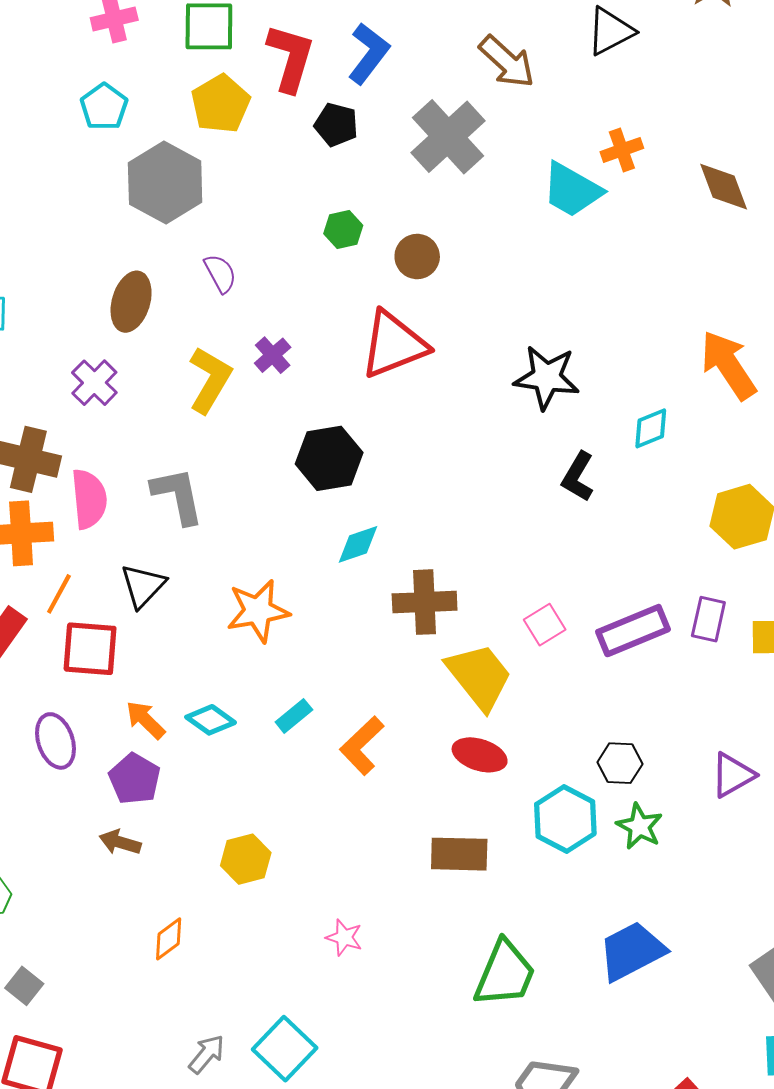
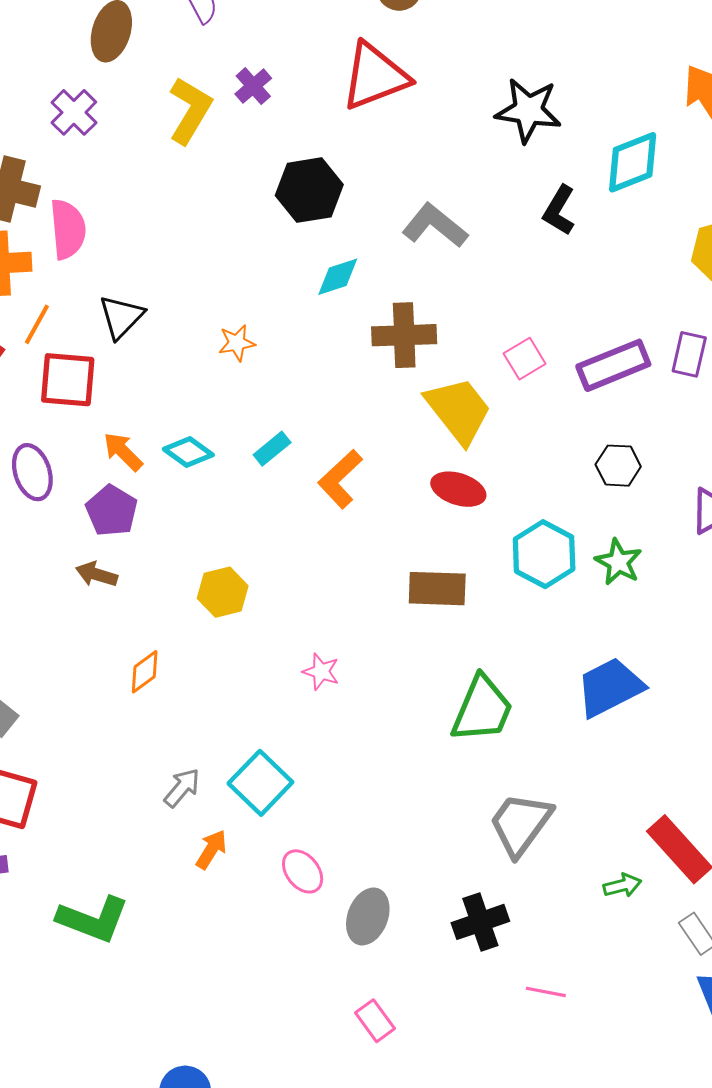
cyan diamond: (651, 428) -> (633, 162), size x1.5
gray L-shape: (178, 496) -> (435, 226), moved, turned -40
orange star: (258, 611) -> (237, 343), size x0.6
black hexagon: (620, 763) -> (618, 466), moved

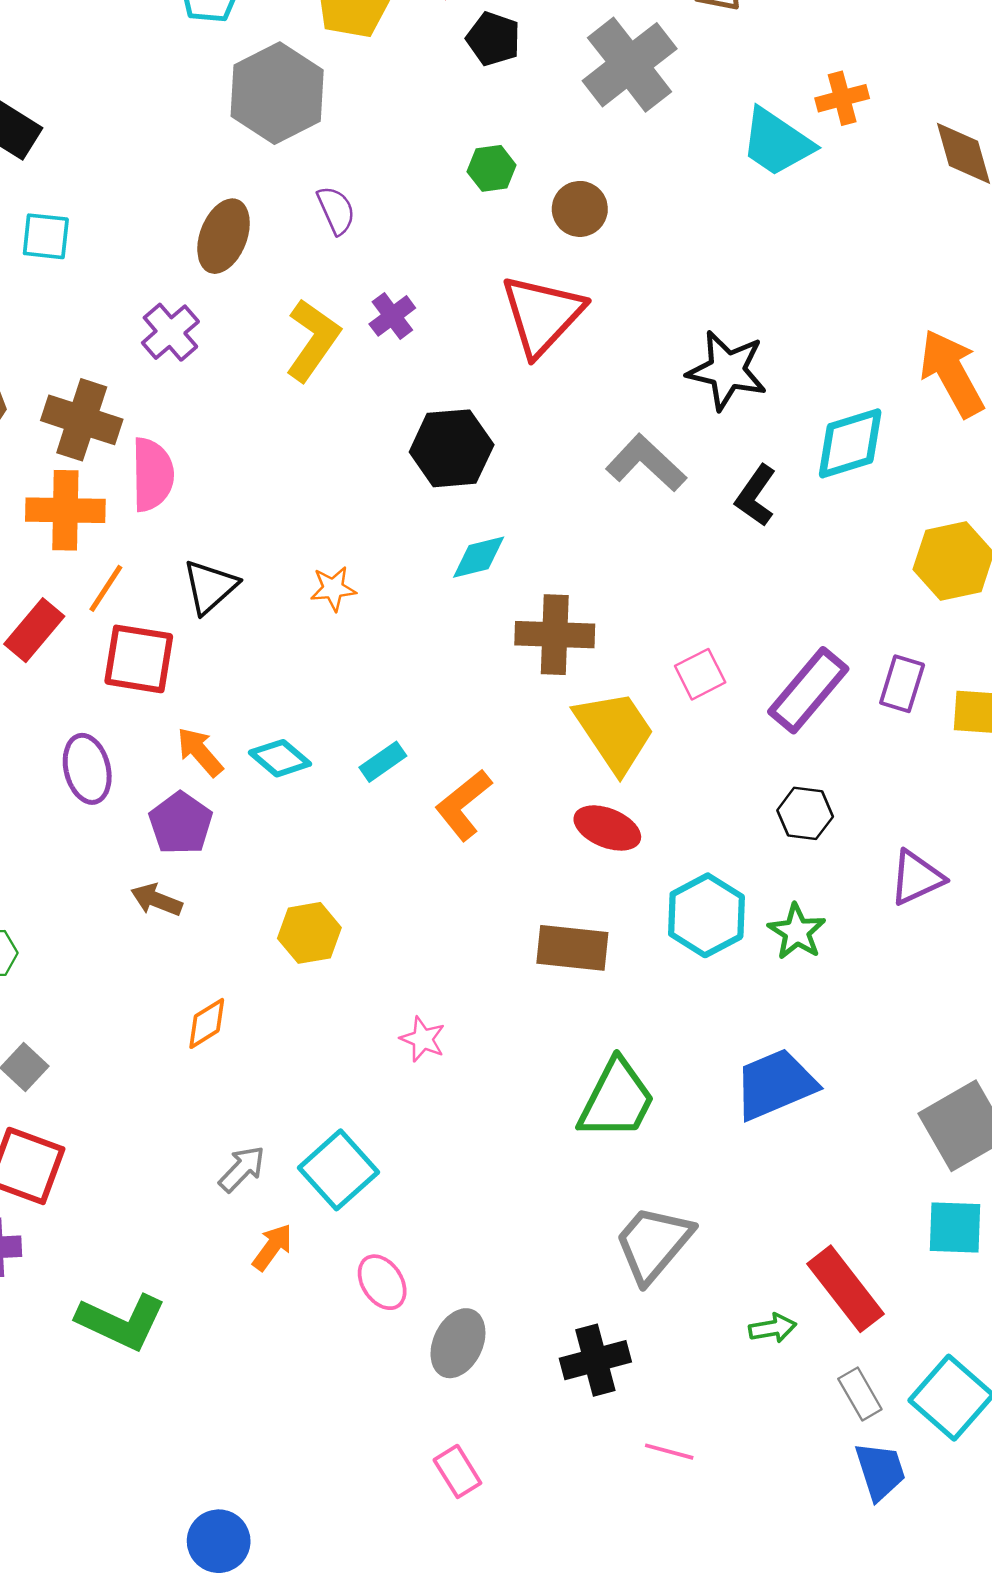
red triangle: (375, 76) -> (542, 315), turned -30
gray L-shape: (435, 226) -> (646, 463), moved
orange star: (237, 343) -> (333, 589), moved
purple rectangle: (613, 365) -> (808, 690), turned -32

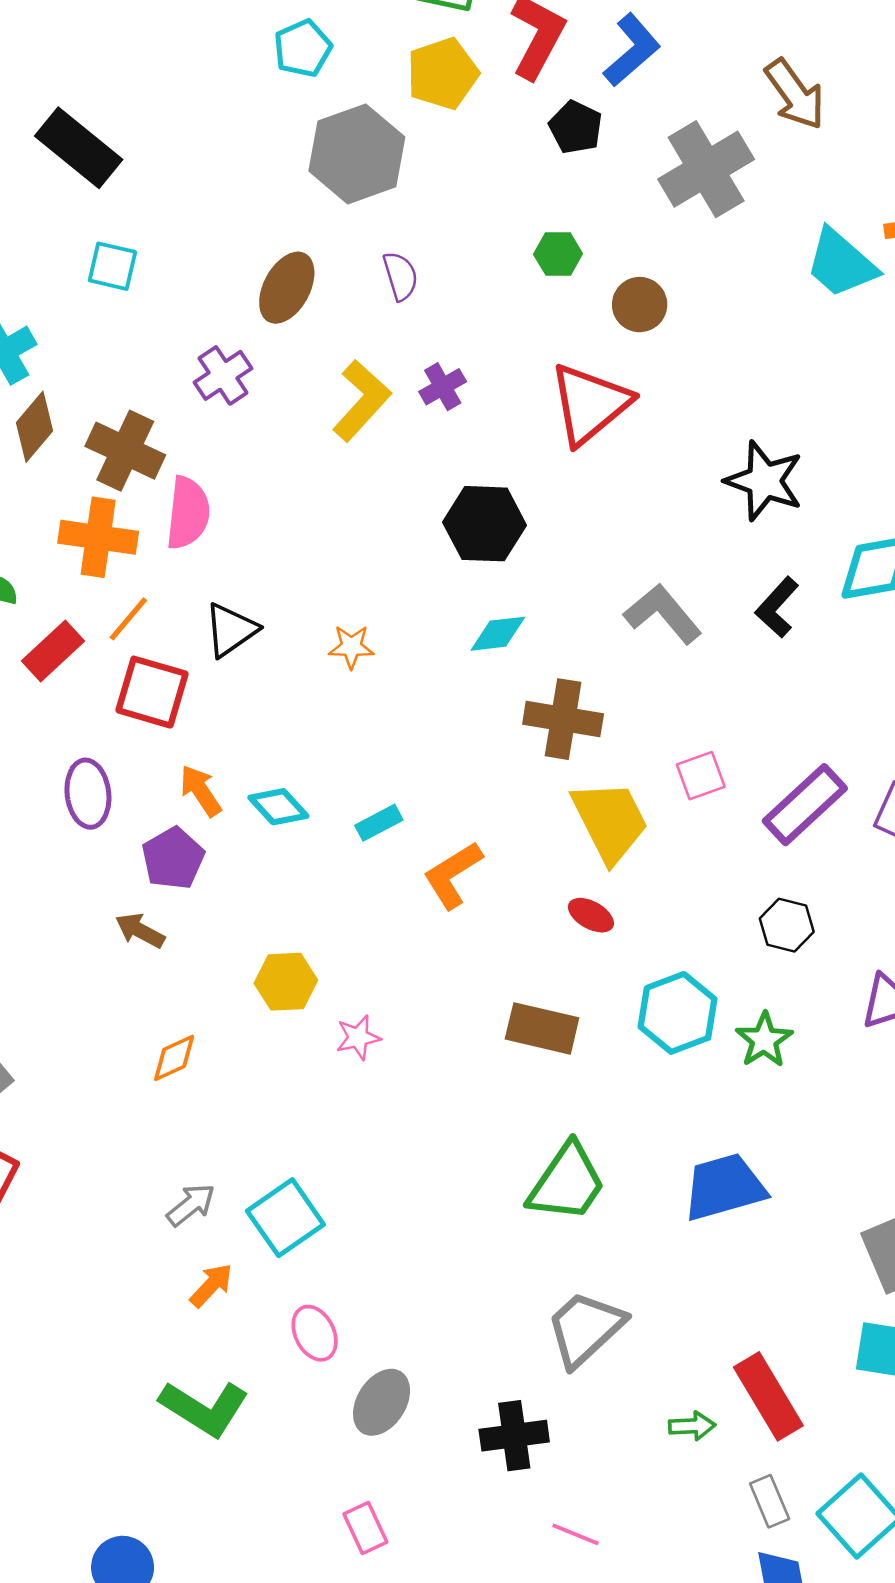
gray L-shape: (646, 463) -> (663, 614), moved
red ellipse: (607, 828) -> (591, 915), size x0.7
pink star: (423, 1039) -> (358, 1038), moved, turned 30
green L-shape: (121, 1322) -> (204, 1408), moved

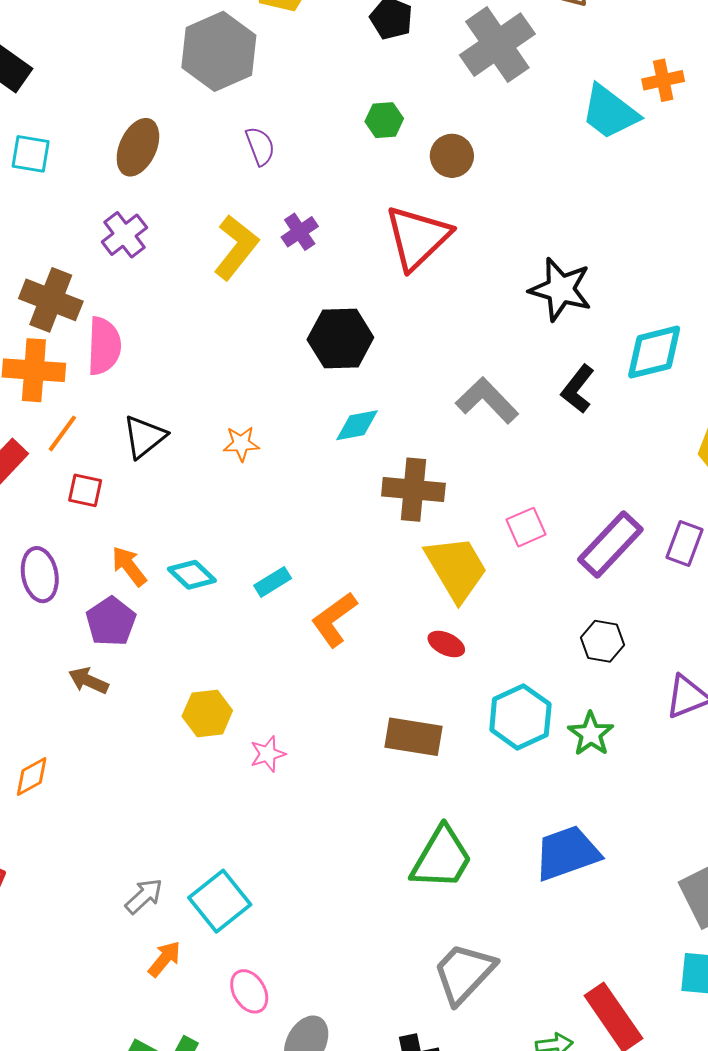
brown ellipse: (287, 288) -> (138, 147), moved
red square: (152, 692) -> (85, 490), size x0.6
orange diamond: (174, 1058) -> (32, 776), moved

